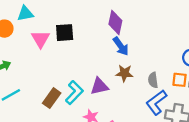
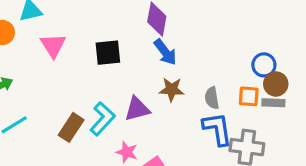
black square: (65, 33) -> (108, 53), moved
blue L-shape: (156, 102) -> (217, 129), turned 120

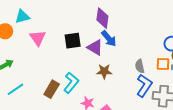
brown star: (172, 90) -> (104, 71), moved
purple triangle: (137, 109) -> (95, 48), moved, turned 48
blue L-shape: (217, 129) -> (144, 86), turned 45

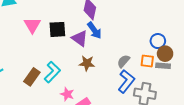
pink triangle: (38, 38) -> (32, 25), moved
gray semicircle: (140, 66) -> (123, 61), turned 48

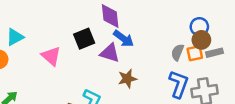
black square: (57, 29) -> (84, 39), moved
brown circle: (165, 54) -> (201, 40), moved
gray semicircle: (123, 61) -> (177, 52), moved

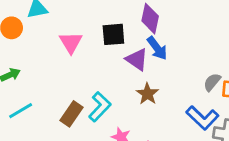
brown star: (127, 79) -> (147, 94), turned 30
blue L-shape: (179, 84) -> (202, 118), turned 96

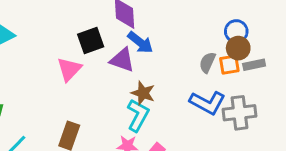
pink triangle: (71, 42) -> (69, 69), moved, turned 30
cyan L-shape: (100, 107) -> (138, 115), moved

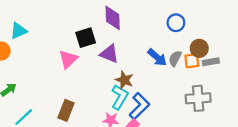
blue circle: (236, 31) -> (176, 23), moved
blue arrow: (140, 42) -> (157, 57), moved
blue L-shape: (207, 103) -> (139, 106), moved, turned -76

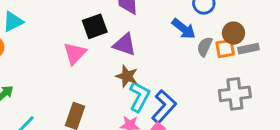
blue arrow: (157, 57) -> (184, 29), moved
brown star: (124, 80) -> (127, 76), moved

